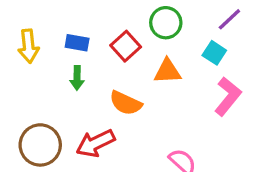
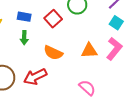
cyan square: (214, 53) -> (116, 23), moved
orange triangle: (167, 71) -> (89, 51), moved

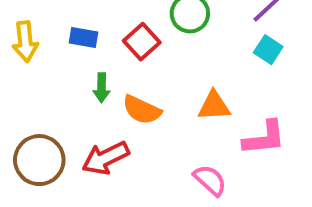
green arrow: (24, 38) -> (102, 88), moved
pink L-shape: (114, 49) -> (264, 138), moved, turned 45

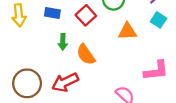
orange triangle: (214, 106) -> (127, 31), moved
orange semicircle: (142, 110) -> (86, 55), turned 30

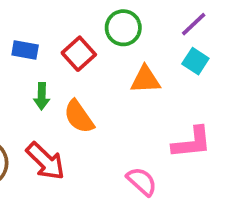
red arrow: (65, 82) -> (45, 161), turned -110

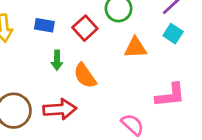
red arrow: (45, 161) -> (60, 109), turned -48

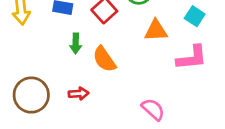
pink L-shape: (170, 95) -> (192, 58), moved
red arrow: (60, 109) -> (79, 94), size x0.6

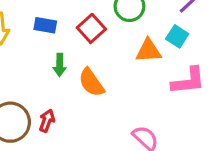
cyan square: (195, 16) -> (177, 36), moved
red arrow: (79, 94) -> (47, 121), moved, turned -66

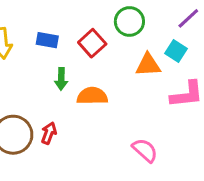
orange semicircle: (91, 82) -> (92, 96), turned 124

